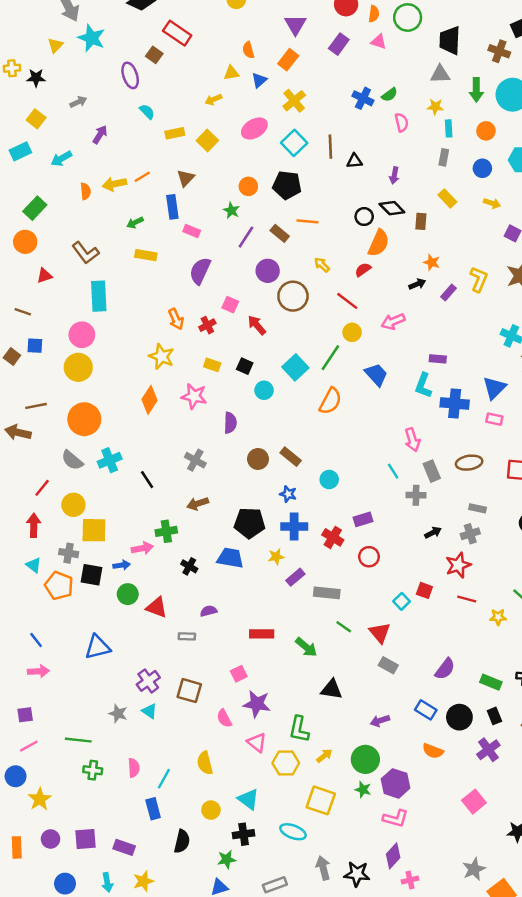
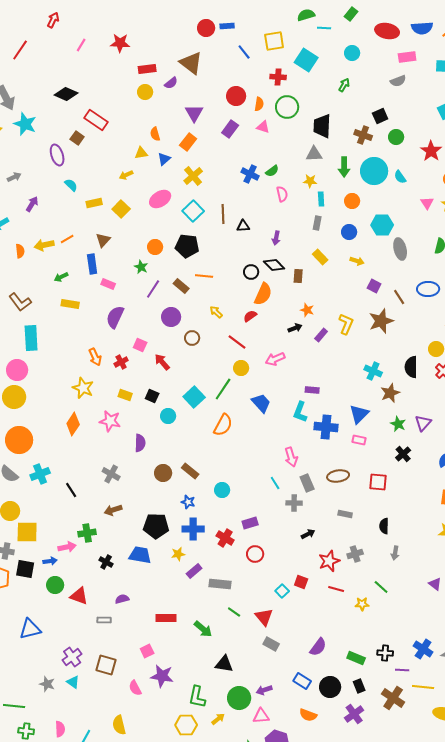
brown circle: (293, 296) -> (192, 338), size x0.6
gray cross: (470, 534) -> (355, 554), moved
pink triangle: (257, 742) -> (261, 716), moved, turned -42
green circle: (365, 759) -> (239, 698), moved

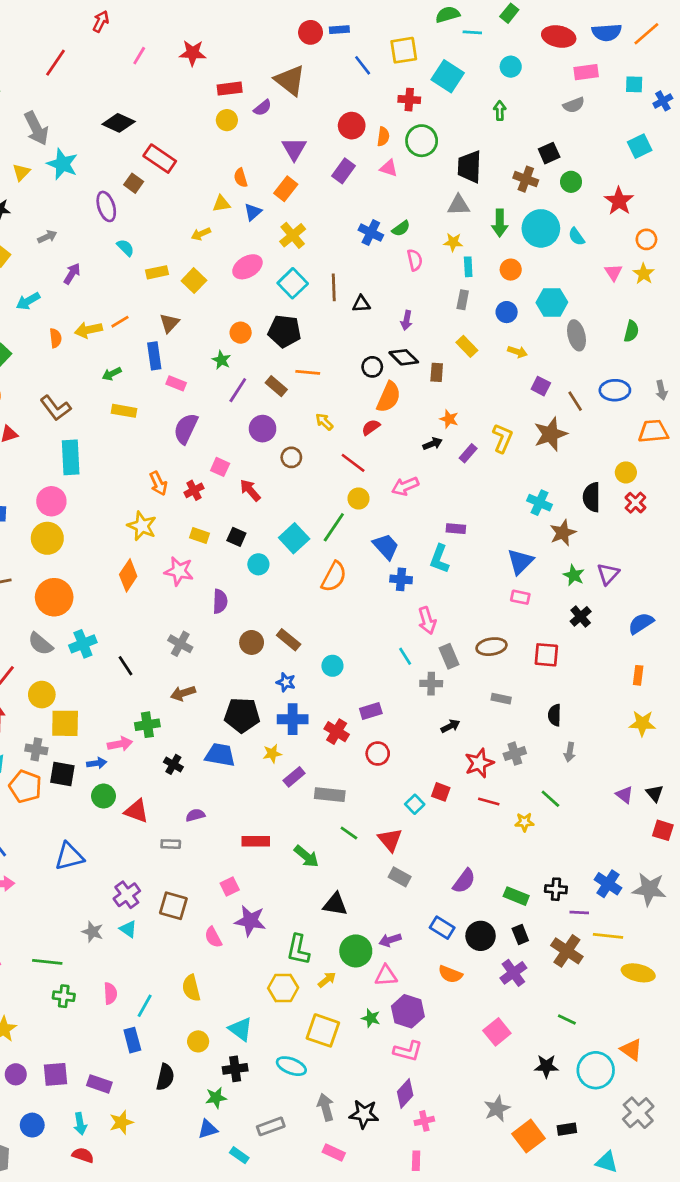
green arrow: (344, 85) -> (500, 111), turned -32
blue cross: (326, 427) -> (401, 579), moved, size x0.7

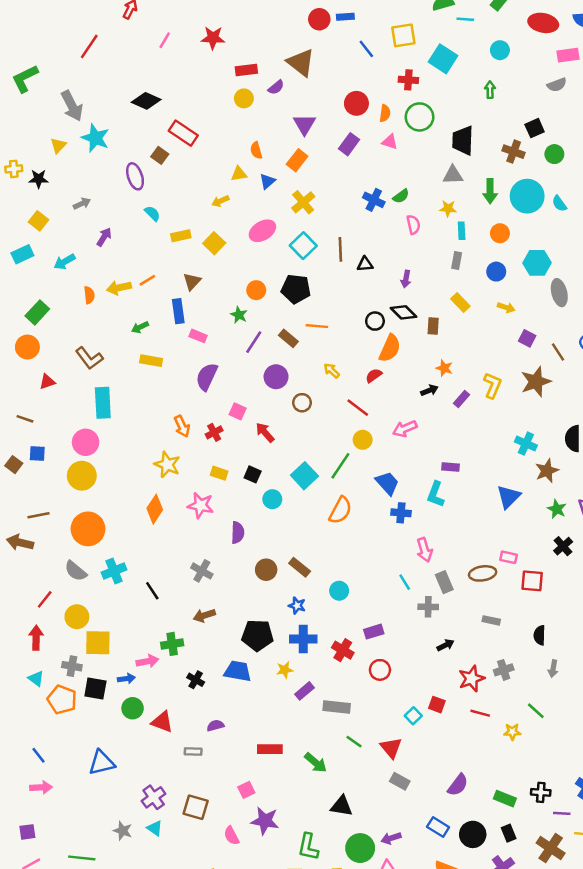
pink rectangle: (520, 597) -> (509, 557), moved

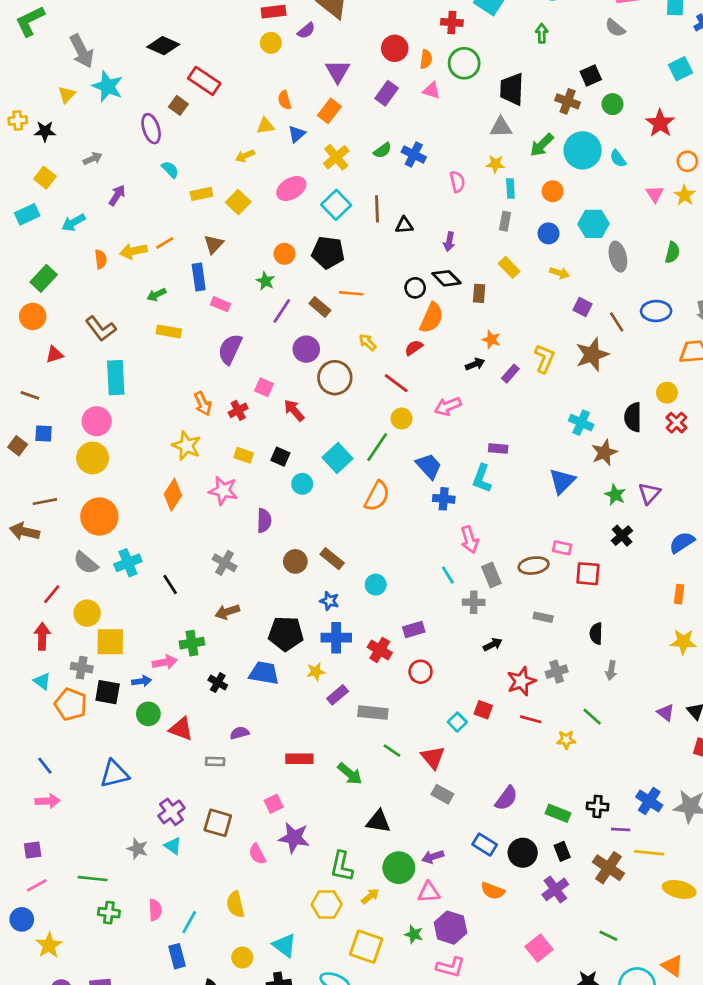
gray semicircle: (557, 85) -> (615, 28), turned 60
green arrow: (490, 191) -> (542, 145), turned 45
green semicircle: (401, 196) -> (382, 150), moved
brown circle: (302, 403) -> (335, 378), size x1.6

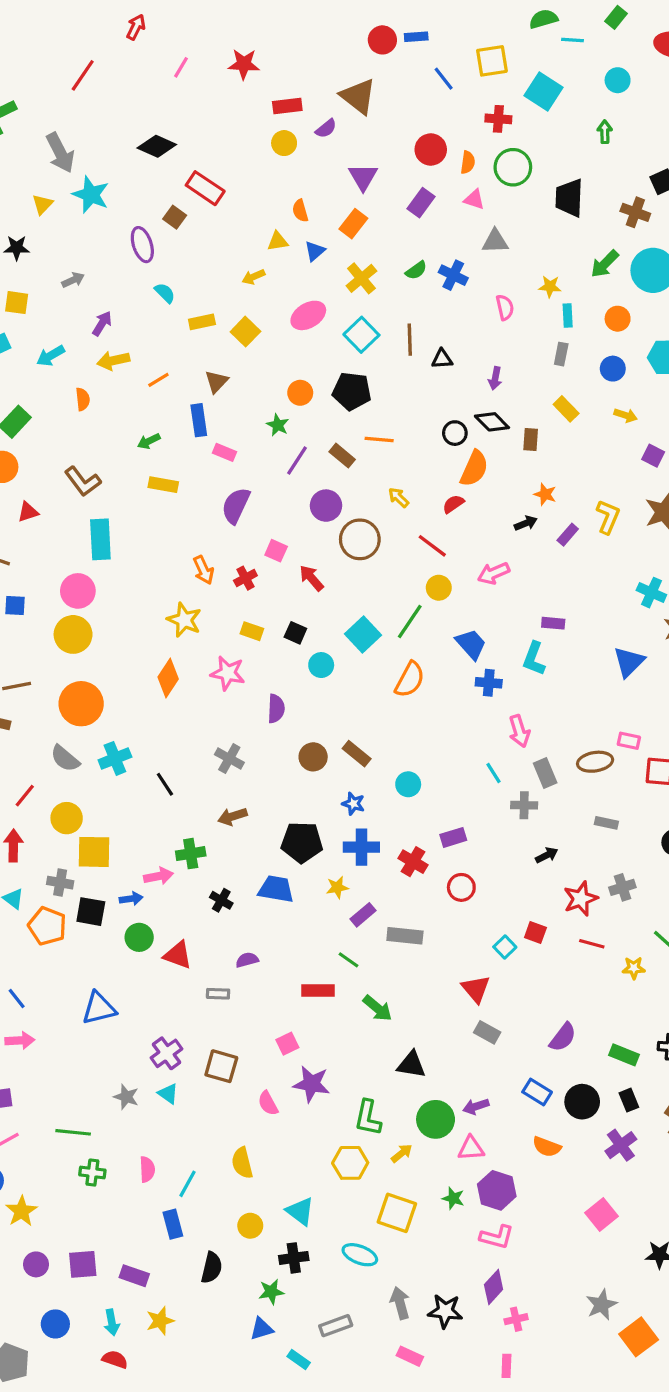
gray triangle: (501, 127) -> (495, 241), moved
yellow square: (45, 178) -> (17, 303), turned -30
yellow arrow: (133, 251) -> (113, 361), moved
green line: (392, 751) -> (349, 960), moved

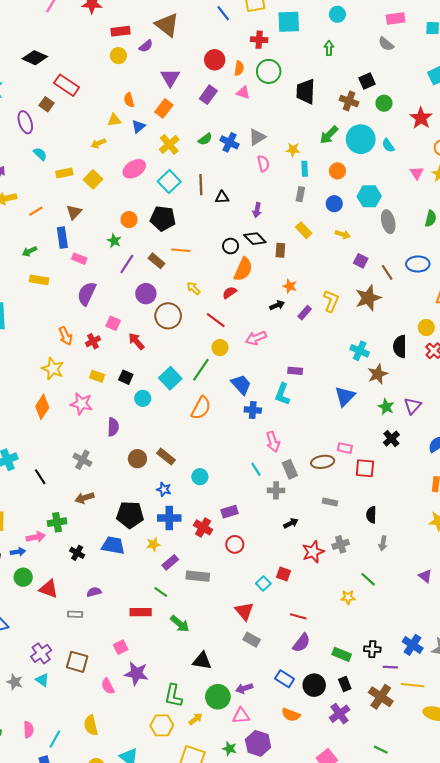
cyan square: (543, 91) -> (289, 22), turned -35
gray triangle: (495, 241) -> (257, 137), moved, turned -30
red line: (592, 944) -> (298, 616), moved

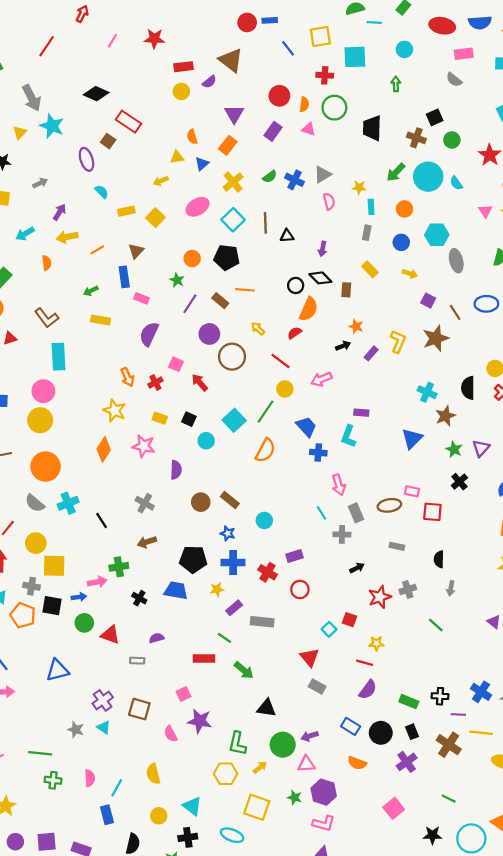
yellow star: (348, 597) -> (376, 643), moved

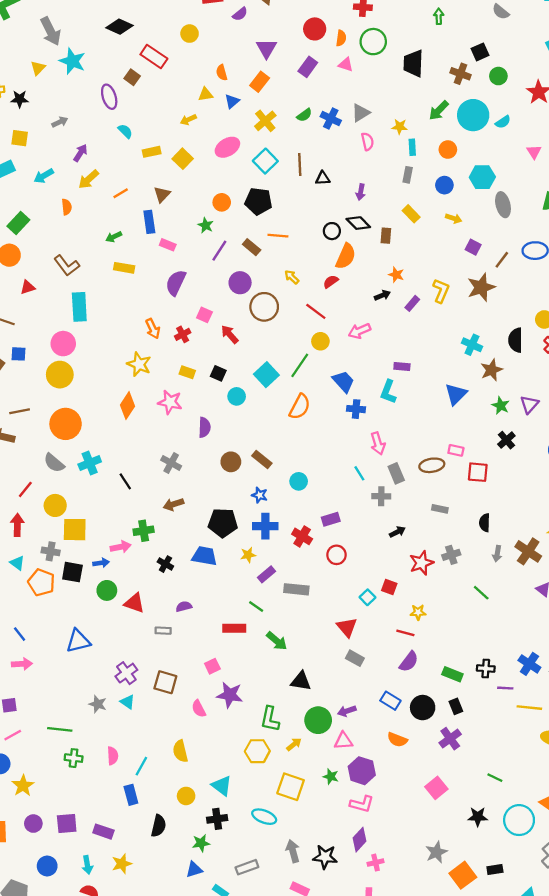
yellow circle: (181, 91) -> (190, 34), moved
cyan semicircle: (456, 183) -> (503, 122), turned -88
yellow arrow: (67, 237) -> (88, 179), turned -30
brown line: (455, 312) -> (502, 260), turned 70
brown cross: (449, 745) -> (528, 551), moved

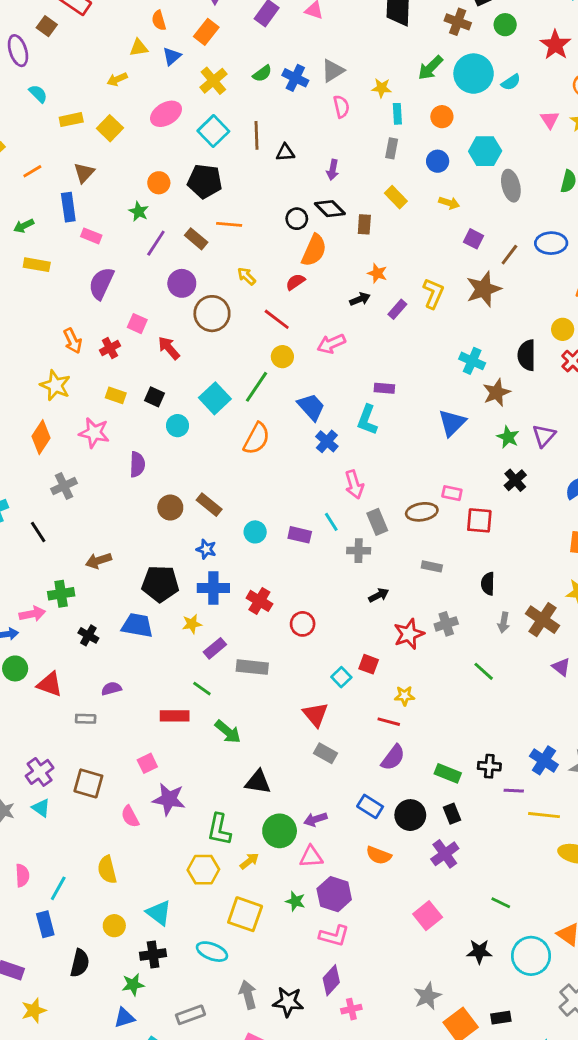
blue cross: (356, 409) -> (327, 441), turned 36
gray cross: (171, 463) -> (64, 486), moved, turned 36
purple rectangle: (331, 519) -> (300, 535), moved, turned 30

